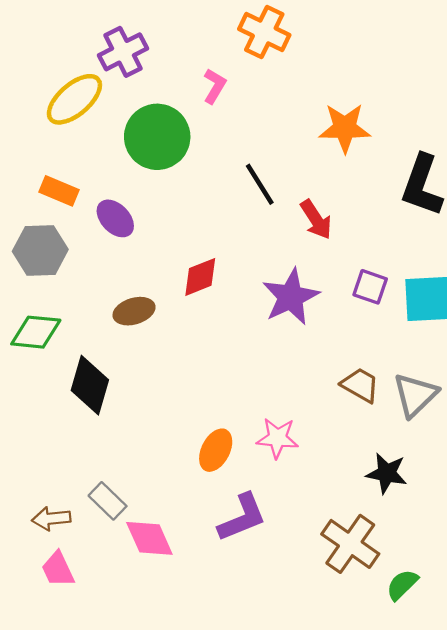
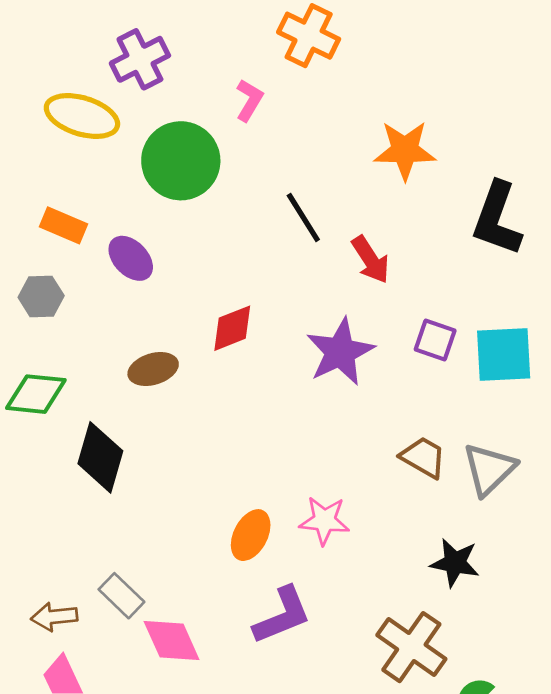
yellow ellipse: (74, 99) -> (82, 116), turned 58
gray hexagon: (40, 250) -> (41, 297), size x0.7

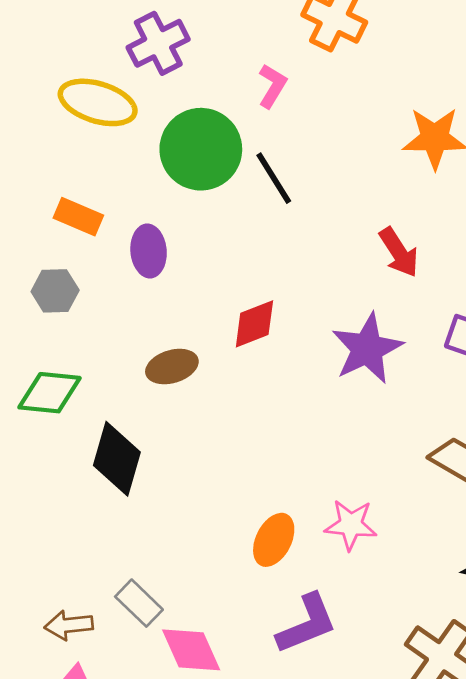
black line: (303, 217) -> (274, 178), moved
purple ellipse: (131, 258) -> (149, 251), turned 39

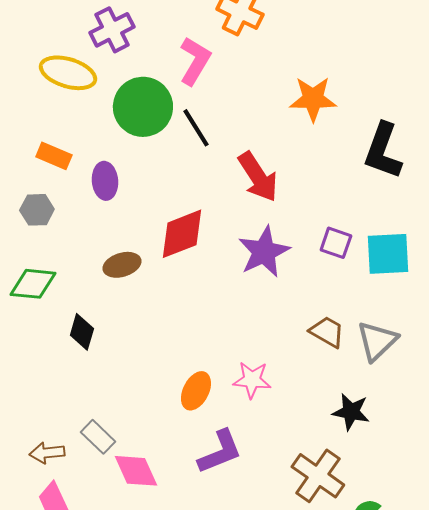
pink L-shape: (272, 86) -> (195, 61), size x1.5
red arrow: (399, 252) -> (258, 177), moved, size x1.4
red diamond: (254, 324) -> (182, 234), size x1.4
black diamond: (117, 459) -> (82, 332), size x0.7

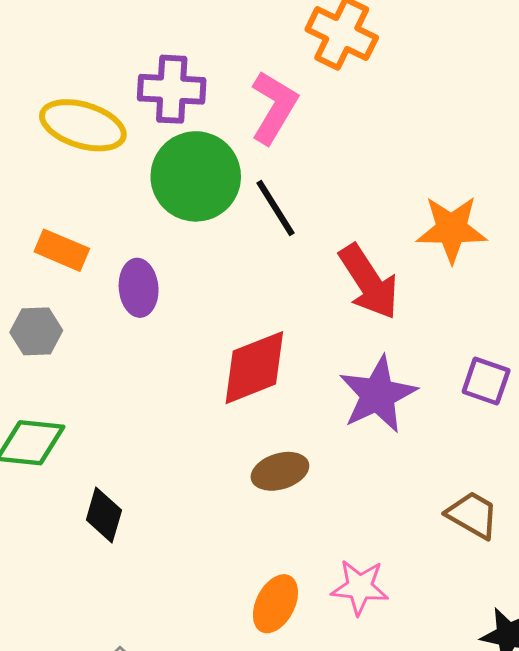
purple cross: (112, 30) -> (172, 89), moved, turned 30
orange star: (313, 99) -> (451, 229), moved
brown ellipse: (122, 265) -> (280, 471), moved

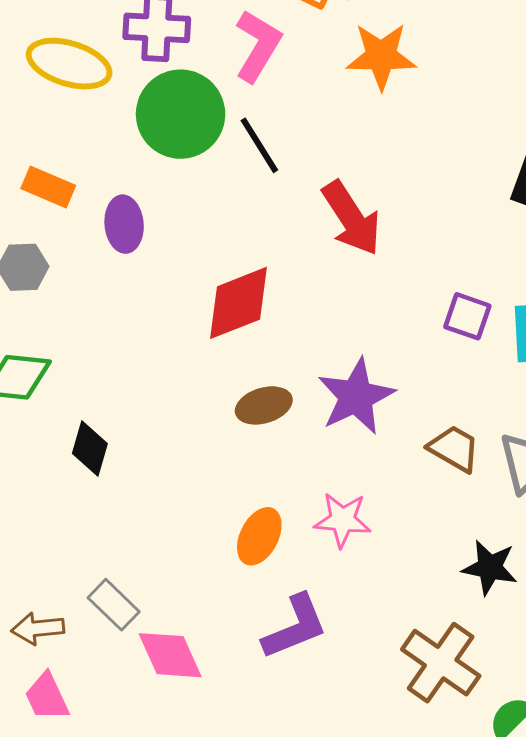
orange star: (451, 229) -> (381, 56), moved
purple star: (378, 395) -> (356, 397), moved

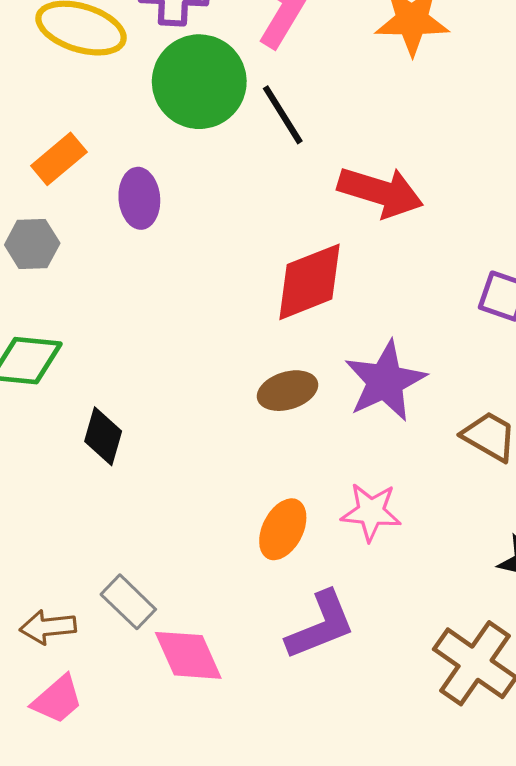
orange rectangle: (48, 187) -> (59, 159), turned -63
red arrow: (351, 218) -> (380, 192), turned -40
red diamond: (239, 303) -> (310, 282), moved
pink trapezoid: (47, 697) -> (57, 699), turned -106

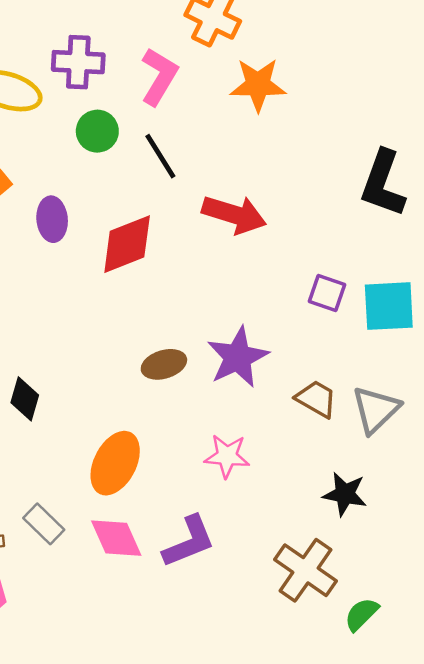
green circle: (199, 82) -> (97, 131), size x0.6
red diamond: (310, 282) -> (127, 244), moved
orange ellipse: (283, 529) -> (115, 463), moved, size x1.4
pink diamond: (188, 655) -> (116, 538), moved

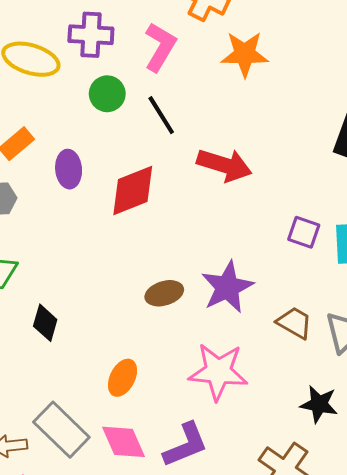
pink star: (227, 456) -> (218, 372), size x1.5
orange ellipse: (115, 463) -> (123, 378), size x0.7
gray rectangle: (44, 524) -> (61, 430), size x1.6

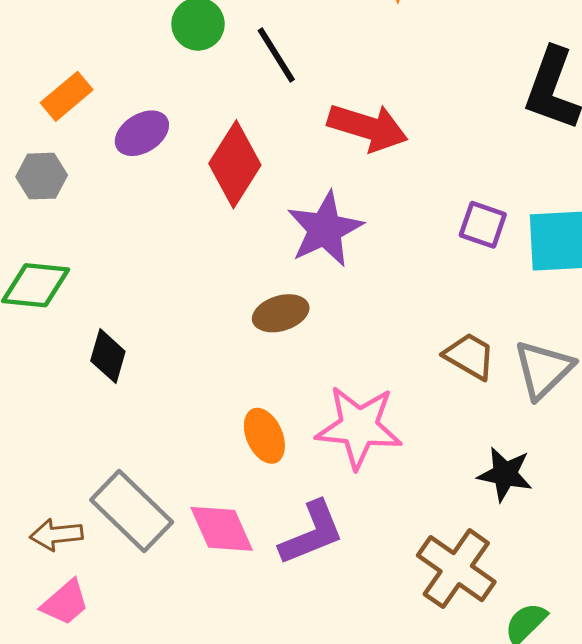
purple ellipse: (69, 169) -> (142, 133), turned 63
red diamond: (133, 190) -> (235, 164), turned -36
purple star: (227, 287) -> (325, 229), moved
orange ellipse: (123, 378) -> (264, 436), moved, turned -51

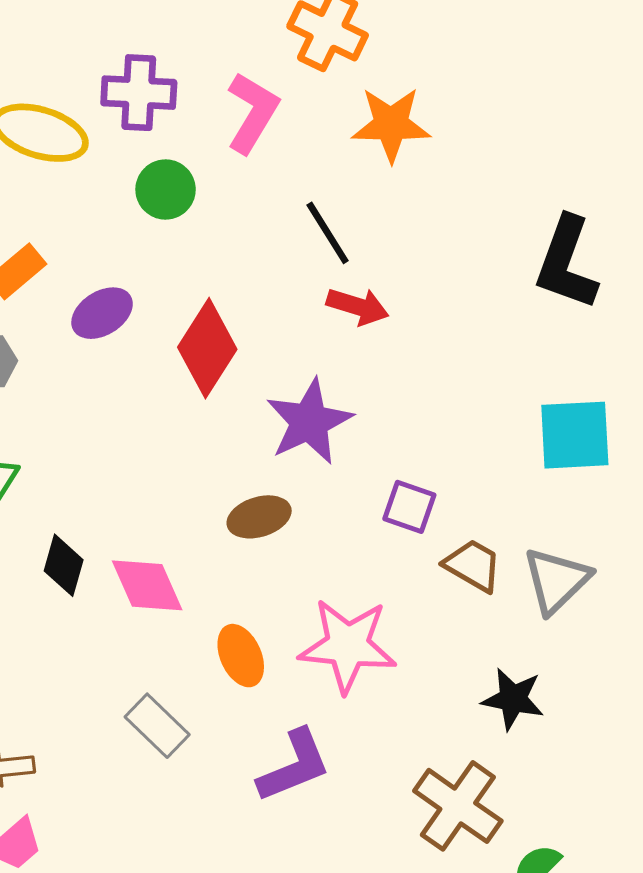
black line: (276, 55) -> (328, 233), moved
red arrow: (368, 127) -> (358, 306), size x0.7
purple square: (483, 225) -> (409, 507), moved
gray rectangle: (132, 511) -> (157, 726), moved, size x0.7
pink diamond: (222, 529) -> (147, 585), moved

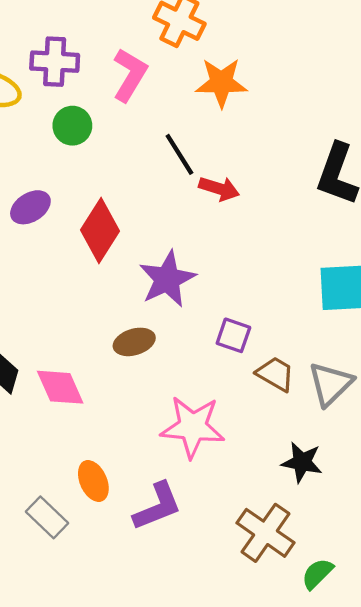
red arrow: (358, 306) -> (219, 189), moved
orange ellipse: (241, 656) -> (93, 481), moved
gray rectangle: (157, 726) -> (47, 517), moved

